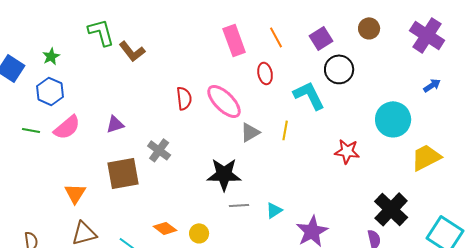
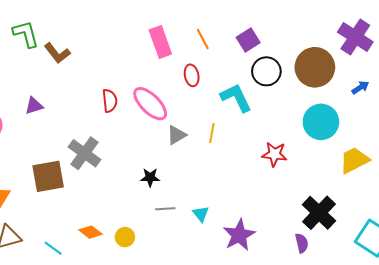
brown circle: (369, 28) -> (315, 67), moved, size x1.8
purple triangle: (115, 124) -> (34, 106), moved
gray cross: (159, 150) -> (84, 153), size x1.4
black star: (224, 174) -> (150, 177), size x0.6
cyan triangle: (274, 210) -> (201, 214), turned -36

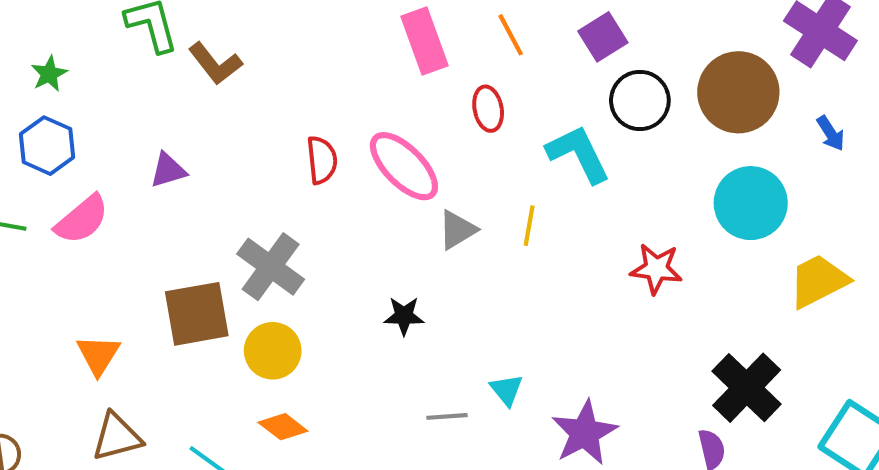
blue arrow: (360, 88) -> (831, 133), turned 90
gray line: (165, 209) -> (447, 416), moved
yellow circle: (125, 237) -> (273, 351), moved, size x1.4

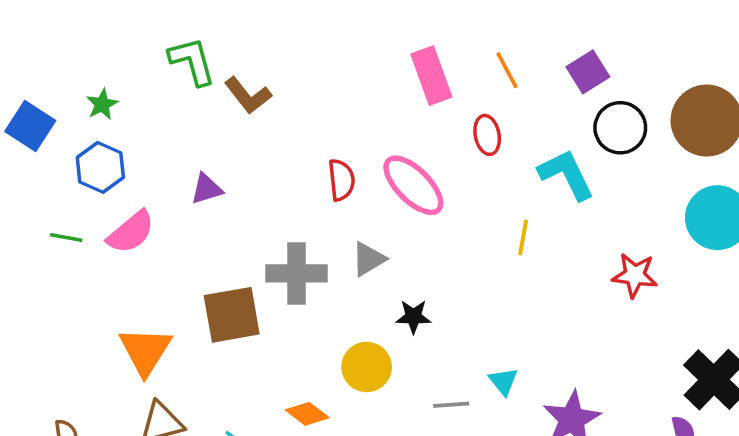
gray triangle: (457, 230) -> (368, 259), moved
gray cross: (271, 267) -> (296, 273), turned -36
yellow circle: (273, 351) -> (367, 367), moved
orange triangle: (98, 355) -> (145, 351), size x1.4

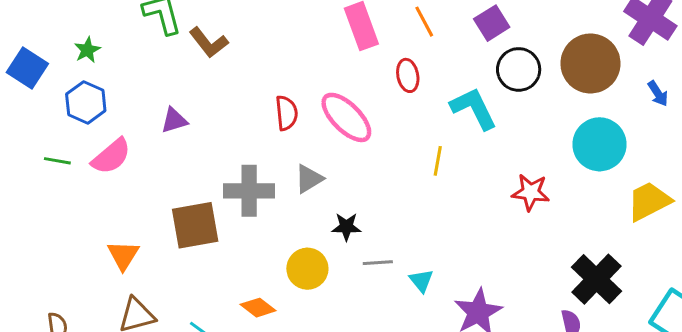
orange triangle: (145, 351) -> (123, 255), size x0.7
gray line: (451, 405) -> (378, 263), moved

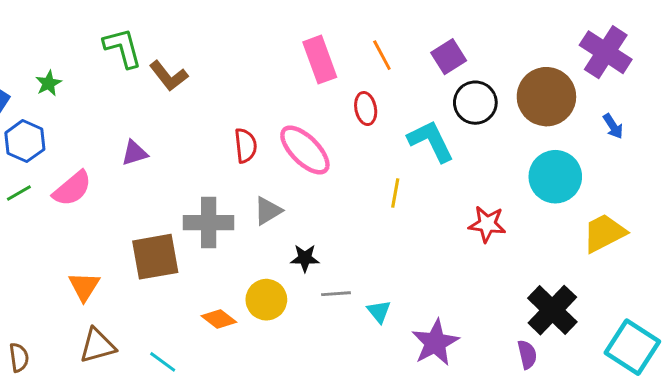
blue hexagon: (86, 102) -> (25, 141), moved
green line: (57, 161) -> (19, 193), turned -40
orange diamond: (258, 308) -> (219, 319), moved

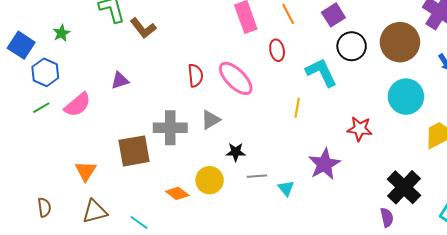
purple star: (435, 343) -> (324, 164), moved
brown semicircle: (19, 357) -> (44, 207), moved

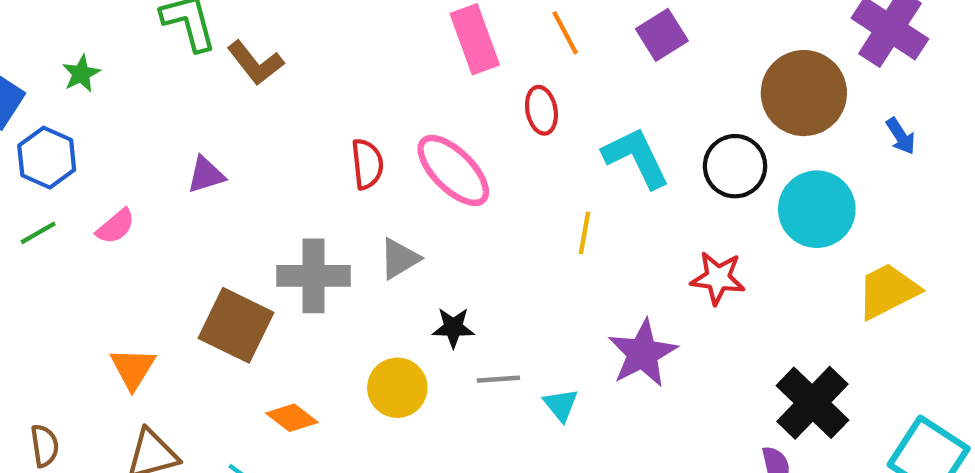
black circle: (352, 46) -> (735, 166), moved
pink semicircle: (78, 105) -> (116, 226), size x0.7
brown square: (134, 151) -> (236, 325), turned 36
orange diamond: (177, 193) -> (292, 418), moved

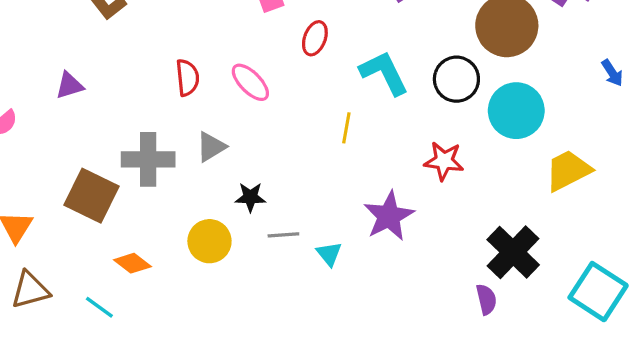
red ellipse: (541, 110) -> (315, 38), turned 32
blue arrow: (901, 136) -> (612, 73), moved
pink ellipse: (453, 170) -> (250, 82), size x0.7

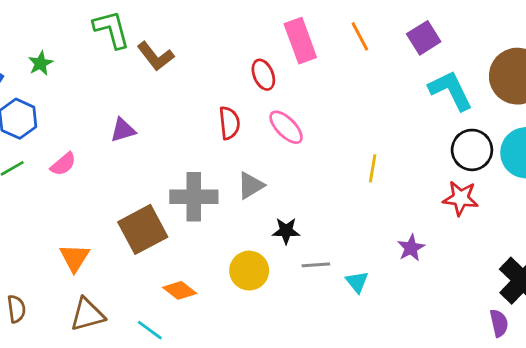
red ellipse: (315, 38) -> (263, 75), moved, turned -44
cyan L-shape: (384, 73) -> (451, 90), moved
black circle: (456, 79) -> (472, 150), moved
brown square: (91, 196) -> (143, 229), turned 36
purple star: (389, 216) -> (411, 248), size x0.6

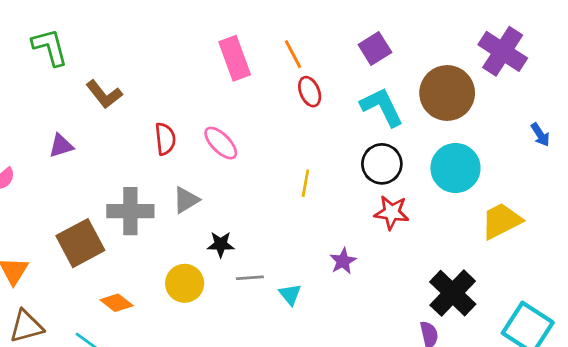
purple square: (424, 38) -> (375, 49), moved
brown L-shape: (155, 56) -> (104, 94), moved
red ellipse: (263, 75) -> (310, 92), moved
black circle: (472, 150) -> (382, 164), moved

